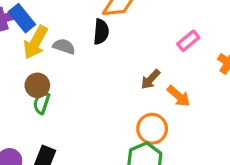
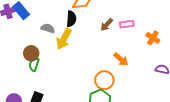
pink rectangle: (188, 41) -> (127, 24), turned 32
yellow arrow: (36, 42) -> (64, 39), moved
brown arrow: (150, 79) -> (107, 25), moved

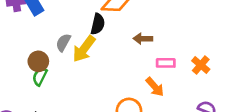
pink rectangle: (127, 24) -> (166, 63), moved
brown arrow: (107, 25) -> (143, 39), turned 40
gray semicircle: (48, 28) -> (63, 43), moved, turned -88

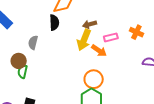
yellow arrow: (84, 49) -> (84, 40), moved
orange arrow: (155, 87) -> (99, 51), moved

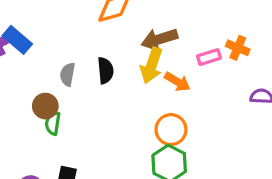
black semicircle: (54, 23) -> (105, 70), moved
brown arrow: (90, 24) -> (159, 39), size x1.5
pink rectangle: (111, 37) -> (209, 57), moved

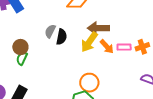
orange cross: (238, 48) -> (142, 47), turned 32
gray semicircle: (67, 74) -> (50, 31), moved
orange arrow: (177, 82) -> (107, 47), moved

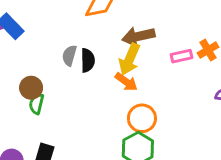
orange arrow: (107, 47) -> (126, 82), moved

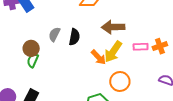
gray semicircle: (69, 56) -> (54, 34), moved
yellow arrow: (129, 59) -> (113, 52), moved
orange circle: (142, 118) -> (120, 82), moved

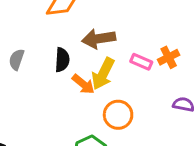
black semicircle: (74, 37) -> (62, 60), moved
pink rectangle: (141, 47) -> (141, 62), turned 32

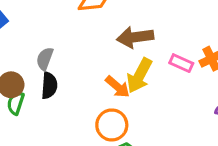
black semicircle: (62, 60) -> (49, 85), moved
orange circle: (118, 115) -> (112, 125), moved

